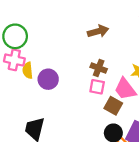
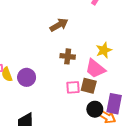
pink square: (97, 87) -> (73, 87), moved

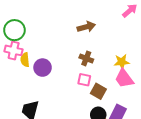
pink trapezoid: (95, 69) -> (124, 78), moved
pink square: (73, 87) -> (84, 80), moved

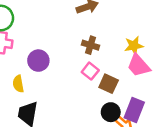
yellow semicircle: (25, 60) -> (18, 84), moved
pink square: (84, 80) -> (90, 71), turned 32

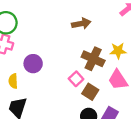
brown cross: (91, 45) -> (93, 59), moved, size x1.5
yellow star: (134, 46) -> (118, 51), moved

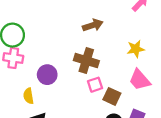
brown cross: (93, 59) -> (86, 61), moved
pink square: (76, 79) -> (95, 85), turned 32

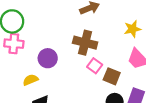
pink square: (95, 85) -> (95, 66), turned -32
yellow semicircle: (28, 96) -> (30, 80), turned 80

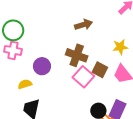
pink square: (95, 66) -> (83, 77), size x1.5
brown square: (112, 76) -> (100, 70), moved

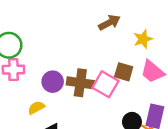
brown arrow: (84, 25) -> (109, 23), moved
brown cross: (77, 55) -> (80, 83), moved

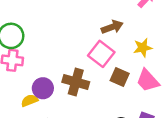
purple circle: (53, 82) -> (43, 88), moved
pink square: (105, 84) -> (101, 54), moved

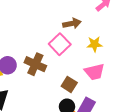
brown square: (120, 77) -> (69, 84), moved
pink trapezoid: (148, 81) -> (95, 72), turned -70

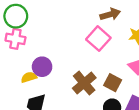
brown cross: (35, 64) -> (84, 83), moved, turned 30

